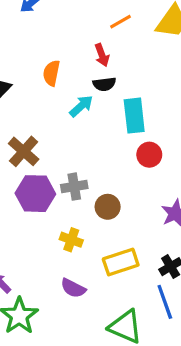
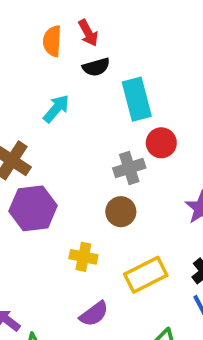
orange semicircle: (51, 73) -> (52, 41), moved
cyan arrow: (81, 106) -> (56, 109), moved
gray cross: (74, 187) -> (129, 168), moved
purple semicircle: (73, 288) -> (94, 314), turned -55

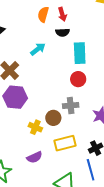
red circle: (161, 143) -> (78, 79), moved
gray cross: (129, 168) -> (71, 105), moved
brown circle: (121, 212) -> (53, 118), moved

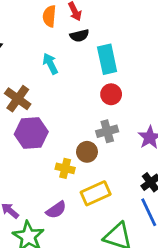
cyan arrow: (38, 49) -> (50, 64), turned -70
yellow rectangle: (65, 143) -> (96, 193), moved
purple semicircle: (34, 157) -> (56, 210), moved

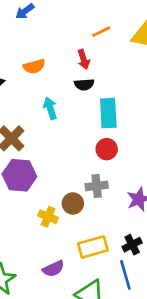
orange semicircle: (49, 16) -> (34, 66), moved, turned -120
yellow rectangle: (96, 193) -> (93, 247), moved
purple semicircle: (56, 210) -> (53, 269), moved

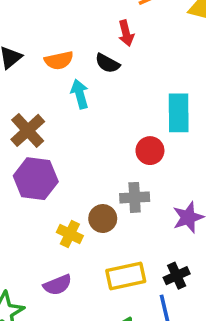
orange semicircle: (34, 66) -> (59, 60), moved
black semicircle: (84, 85) -> (107, 63), moved, turned 30
cyan rectangle: (108, 113) -> (179, 113), moved
purple semicircle: (53, 269) -> (58, 285), moved

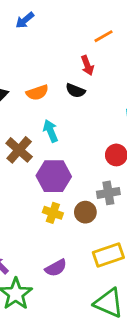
cyan arrow: (80, 94) -> (51, 131), moved
purple hexagon: (36, 179) -> (54, 176), moved
yellow cross: (70, 234) -> (53, 213), moved

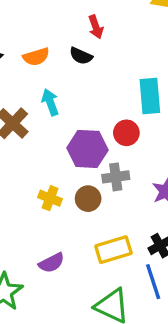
purple hexagon: (54, 176) -> (87, 149), moved

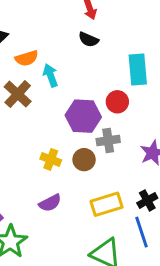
black semicircle: (81, 56) -> (88, 39), moved
orange semicircle: (36, 57) -> (27, 58), moved
purple semicircle: (51, 263) -> (50, 203), moved

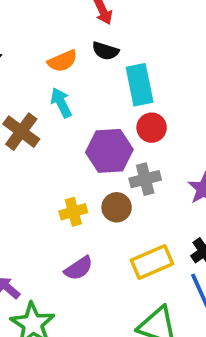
orange semicircle: (27, 58) -> (62, 61), moved
cyan rectangle: (138, 69) -> (140, 85), moved
yellow cross: (51, 159) -> (73, 212), turned -30

